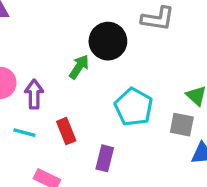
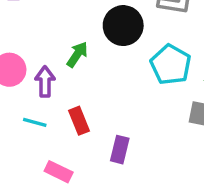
green arrow: (79, 67) -> (77, 54), moved
cyan pentagon: (134, 107) -> (171, 65), moved

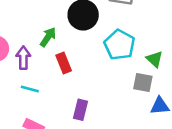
red rectangle: (79, 121) -> (64, 63), moved
cyan line: (35, 122) -> (30, 89), moved

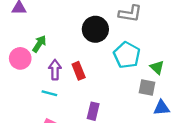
green arrow: (48, 37) -> (39, 44), moved
purple arrow: (23, 58) -> (55, 70), moved

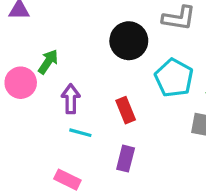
red rectangle: (79, 71) -> (126, 110), moved
cyan line: (49, 93) -> (80, 133), moved

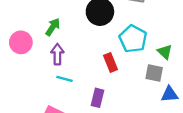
green arrow: (48, 62) -> (53, 27), moved
red rectangle: (126, 110) -> (111, 62), moved

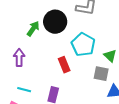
green arrow: (53, 27) -> (33, 29), moved
cyan line: (65, 79) -> (24, 90), moved

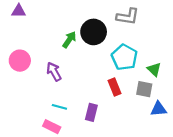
purple arrow: (19, 58) -> (54, 72), turned -30
red rectangle: (64, 65) -> (114, 87), moved

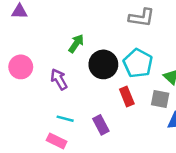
black circle: (94, 32) -> (103, 64), moved
purple rectangle: (91, 112) -> (101, 125), turned -42

